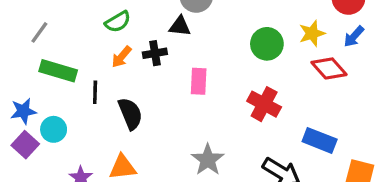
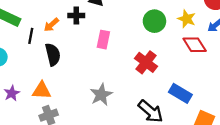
yellow star: (312, 33) -> (187, 19), turned 30
orange arrow: (122, 57) -> (51, 25), moved

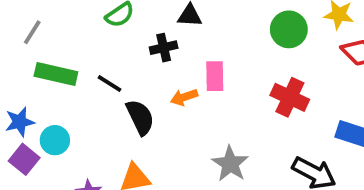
orange arrow: (51, 25) -> (184, 97), moved, turned 35
black line: (31, 36) -> (109, 83), moved, turned -56

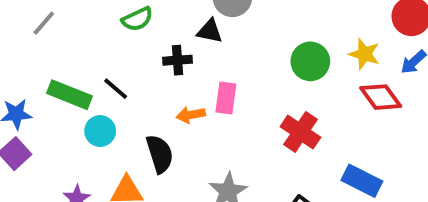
green rectangle: (56, 74) -> (69, 95), moved
black semicircle: (140, 117) -> (160, 154), moved
cyan circle: (55, 140) -> (100, 131), moved

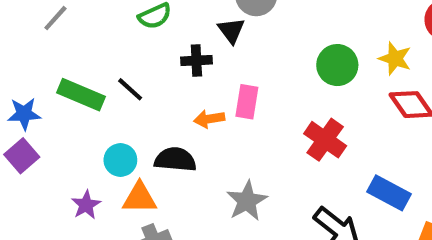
black triangle: (210, 31) -> (231, 30), turned 40
cyan circle: (100, 131) -> (120, 160), moved
black semicircle: (160, 154) -> (175, 160), turned -69

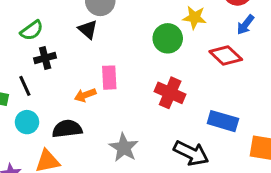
yellow star: (395, 59) -> (195, 17), moved
black cross: (196, 61) -> (45, 58), moved
black line: (130, 89) -> (25, 86), turned 35
cyan circle: (120, 160) -> (27, 122), moved

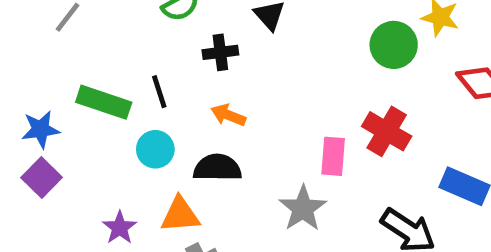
black cross: (45, 58) -> (220, 52), moved
pink rectangle: (109, 78) -> (333, 156), moved
orange arrow: (85, 95) -> (228, 115), moved, turned 35

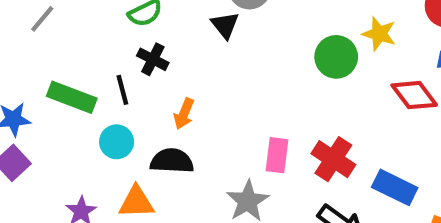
black cross: (220, 52) -> (153, 59), moved, turned 32
orange arrow: (228, 115) -> (184, 114), turned -92
red cross: (387, 131) -> (333, 159), moved

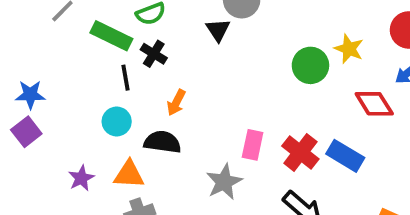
green rectangle: (72, 97) -> (111, 36), moved
blue rectangle: (395, 187) -> (345, 156), moved

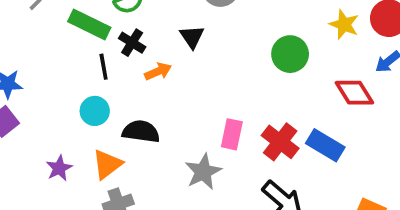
black triangle: (218, 30) -> (192, 37), moved
yellow star: (349, 49) -> (344, 24), moved
orange arrow: (176, 103) -> (158, 71), moved, turned -140
orange triangle: (129, 174) -> (107, 164), turned -40

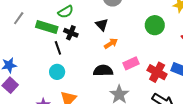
orange arrow: (158, 71) -> (111, 44), moved
black semicircle: (141, 132) -> (103, 71), moved
pink rectangle: (232, 134) -> (131, 63), moved, turned 63

